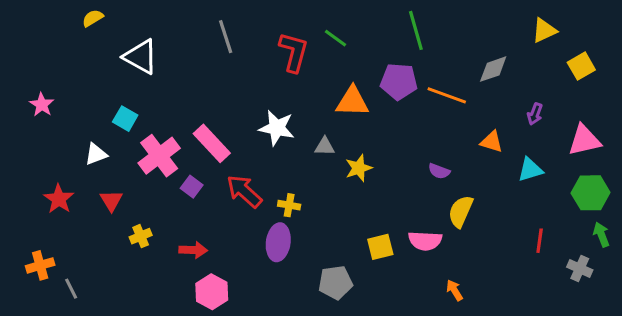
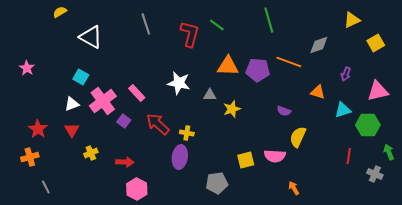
purple pentagon: (399, 81) -> (258, 70), moved
pink rectangle: (212, 143) -> (137, 93), size x0.7
white triangle: (96, 154) -> (72, 104), moved
green hexagon: (591, 193) -> (368, 125), moved
orange cross: (40, 265) -> (30, 157), moved

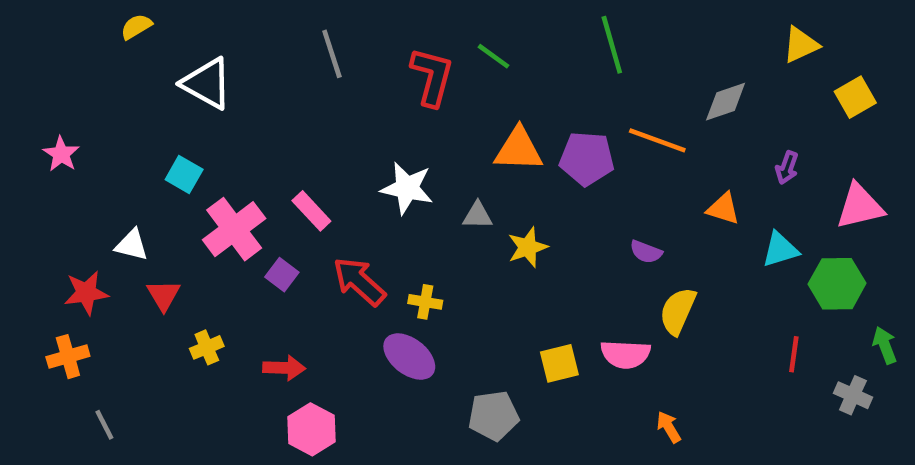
white triangle: (72, 104) -> (132, 245), moved, turned 35
red star: (38, 129) -> (86, 293), turned 30
purple ellipse: (180, 157) -> (409, 357), turned -60

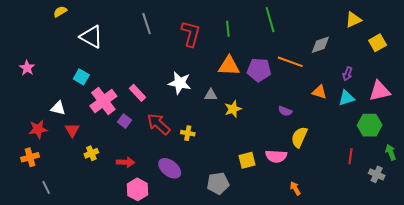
green line: (493, 56) -> (228, 29), moved, turned 49
cyan triangle: (780, 250) -> (346, 98), moved
purple ellipse: (409, 357) -> (170, 168), moved

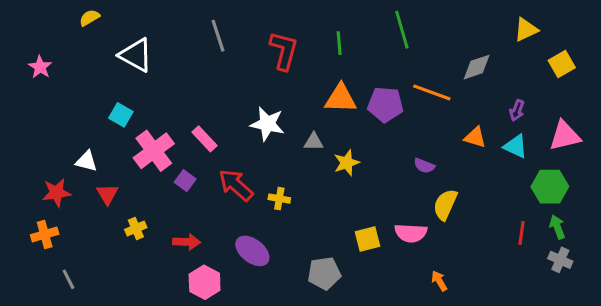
pink star: (27, 68) -> (40, 67), moved
cyan triangle: (346, 98) -> (515, 146), turned 42
green arrow: (391, 152) -> (557, 227), moved

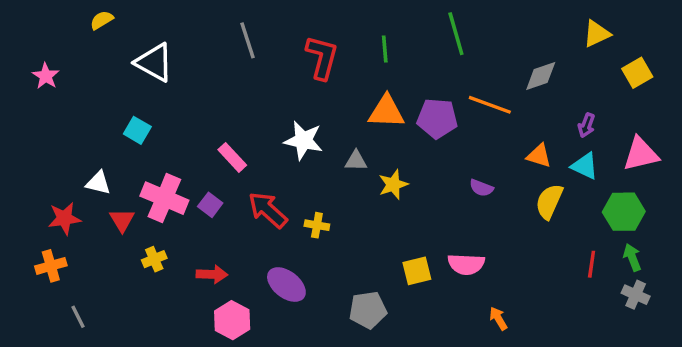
pink cross: (154, 151) -> (164, 198), moved, turned -30
yellow semicircle: (445, 205) -> (549, 201), moved

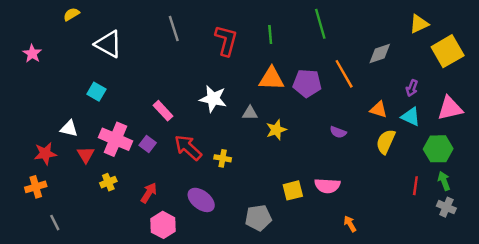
yellow square: (637, 73) -> (448, 51), size x1.5
orange line: (490, 105) -> (344, 74), turned 40
red arrow: (212, 274) -> (149, 193), turned -60

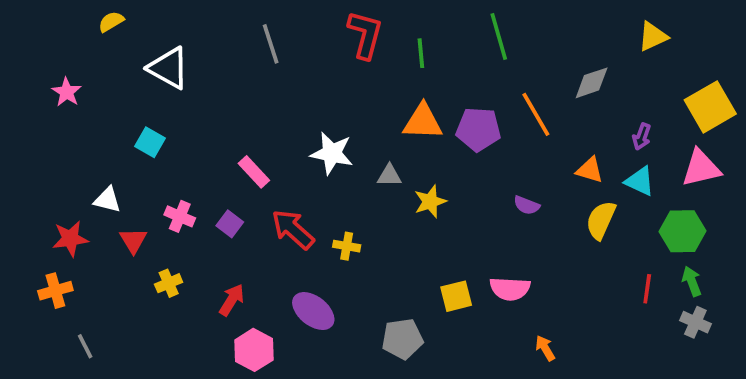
red L-shape: (226, 40) -> (365, 35), moved
yellow square: (448, 51) -> (710, 107), moved
pink star: (32, 54) -> (67, 92), moved
pink cross: (115, 139) -> (180, 216), size x0.6

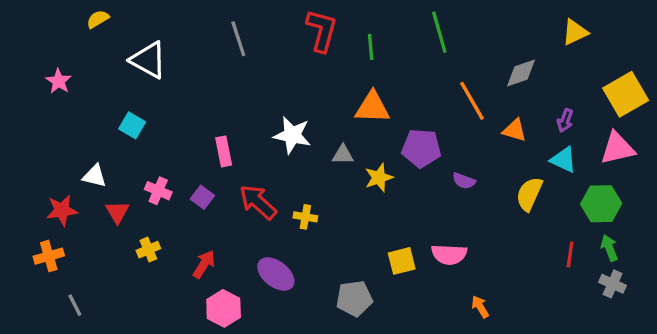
purple pentagon: (478, 129) -> (421, 148), moved
orange triangle: (590, 170) -> (514, 130), moved
pink rectangle: (254, 172) -> (224, 151), turned 32

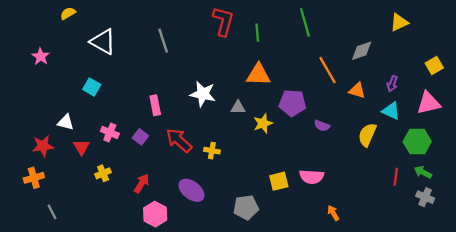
gray line: (238, 39) -> (163, 41), moved
yellow square: (626, 94) -> (434, 66), size x0.6
green arrow: (609, 248) -> (423, 172), turned -42

